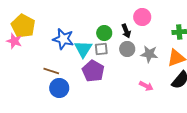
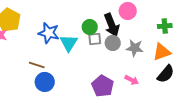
black arrow: (126, 31) -> (112, 25), size x1.6
gray square: (101, 49) -> (95, 39), moved
purple pentagon: (93, 71) -> (103, 86), moved

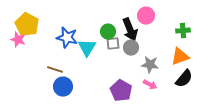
gray star: (135, 48) -> (150, 65), moved

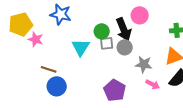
yellow pentagon: (27, 25) -> (21, 24), turned 30
blue star: (67, 38) -> (61, 14), moved
pink star: (18, 40) -> (36, 39), moved
pink arrow: (150, 85) -> (153, 84), moved

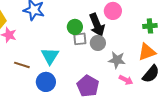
cyan triangle: (81, 47) -> (50, 56), moved
blue circle: (57, 86) -> (46, 82), moved

